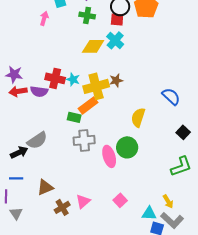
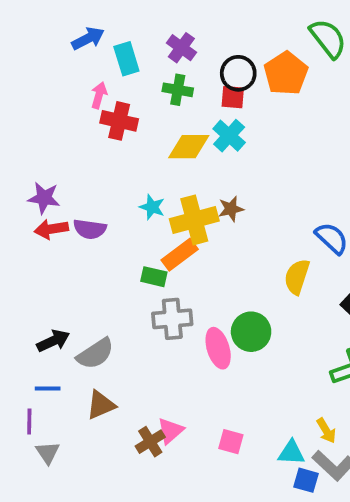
red cross: (55, 78) -> (119, 121), moved
yellow semicircle: (138, 117) -> (297, 277), moved
gray semicircle: (37, 140) -> (95, 354), moved
pink square: (120, 200) -> (231, 442), moved, turned -32
brown cross: (62, 207) -> (150, 442), moved

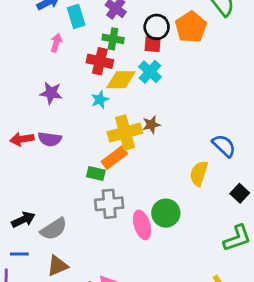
red cross: (119, 121) -> (100, 61), moved
purple star: (44, 198) -> (51, 93), moved
cyan star: (152, 207) -> (100, 100), moved, turned 30

